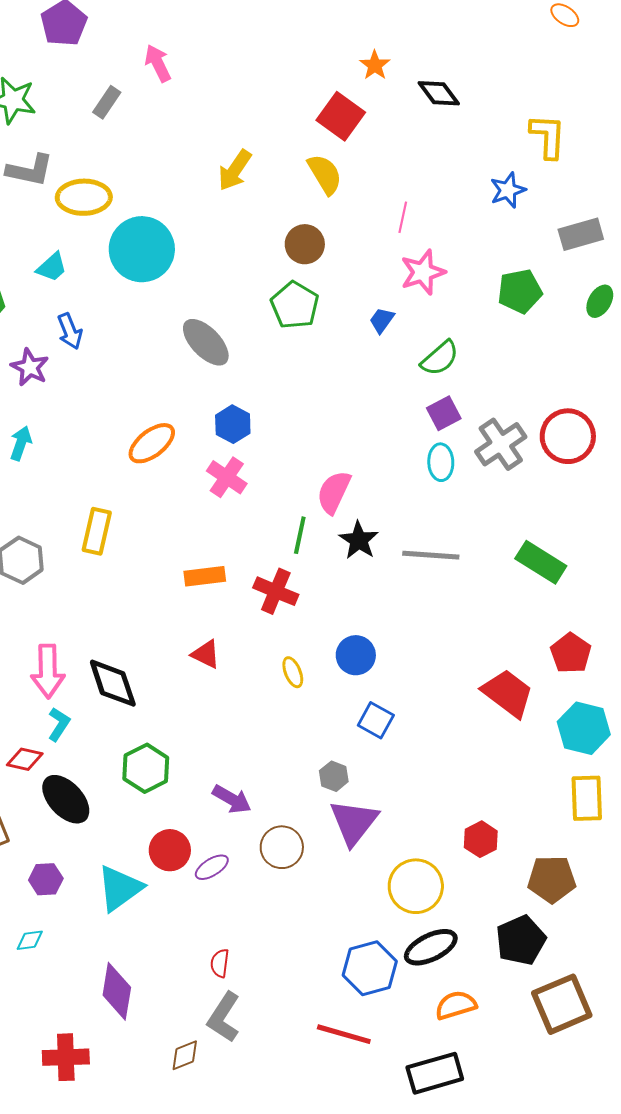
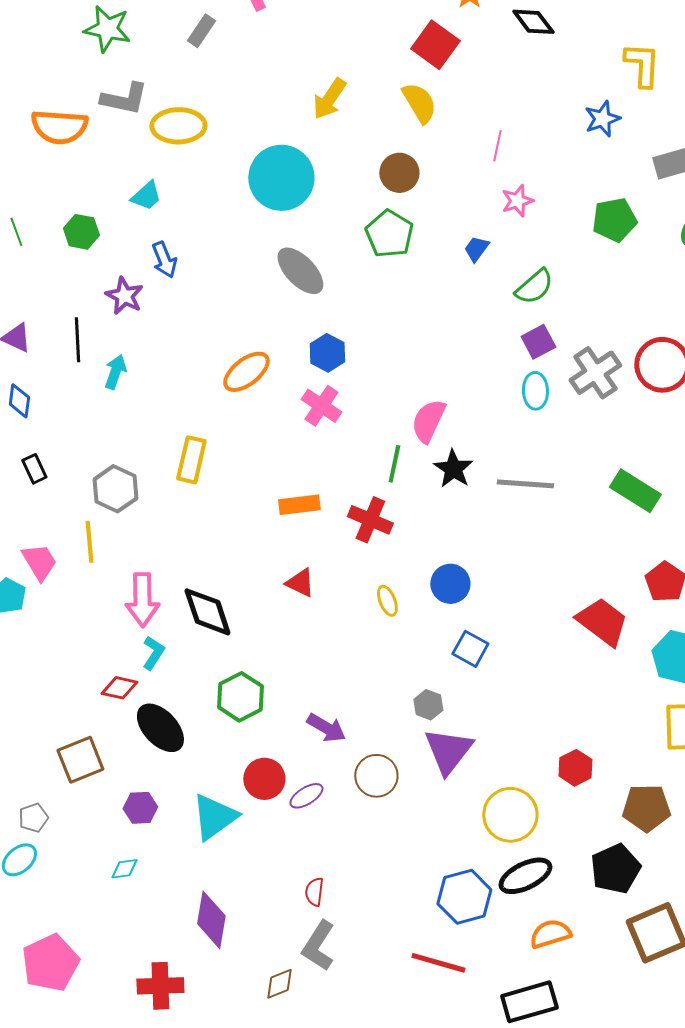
cyan circle: (142, 249) -> (281, 178), moved
pink star: (423, 272) -> (517, 201), size x0.7

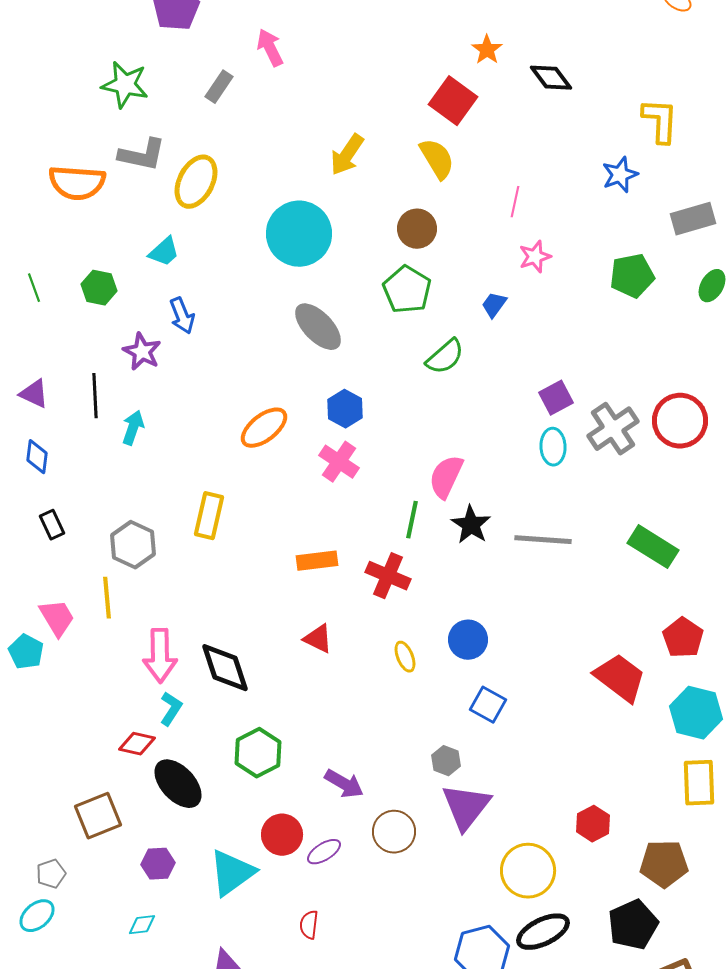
yellow ellipse: (178, 126) -> (196, 182), turned -62
green semicircle: (534, 287) -> (445, 357), moved
red semicircle: (314, 892) -> (309, 925), moved

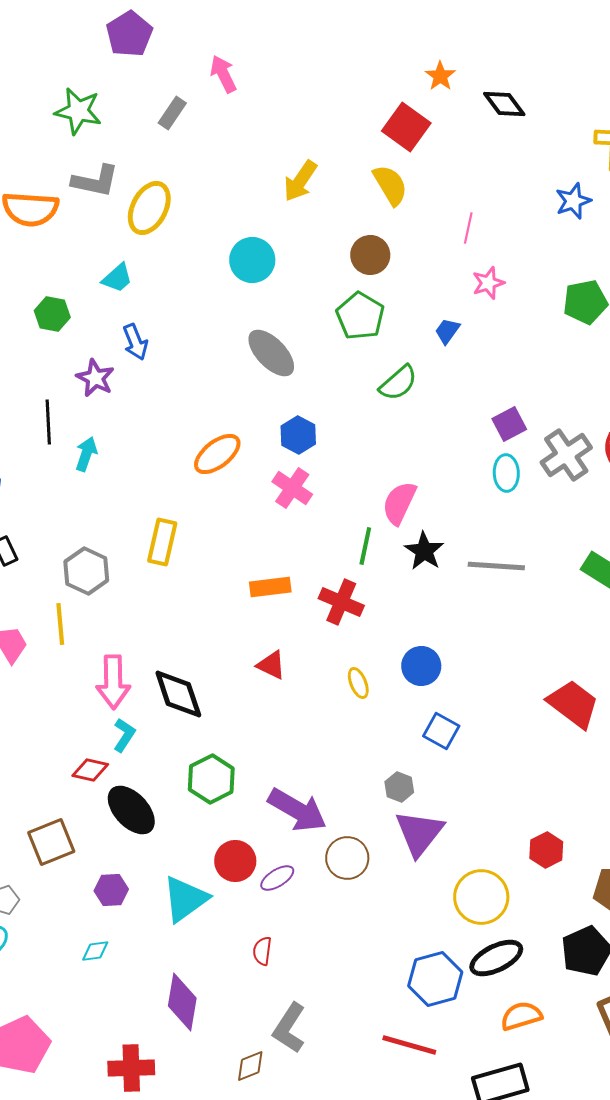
cyan circle: (299, 234) -> (252, 260), size x0.7
purple arrow: (344, 784) -> (297, 810), size x1.5

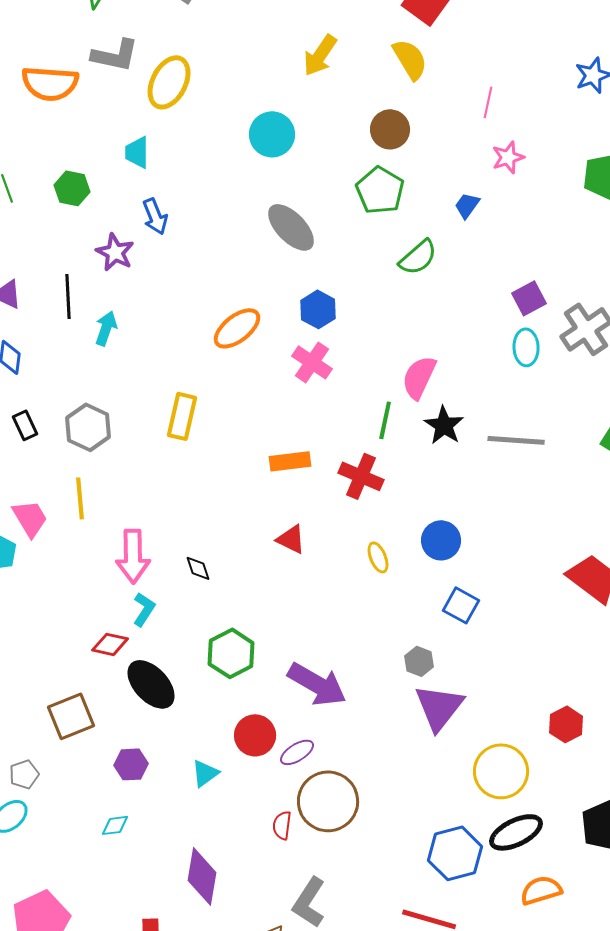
cyan trapezoid: (117, 278) -> (137, 152), turned 132
gray hexagon: (86, 571) -> (88, 427), moved
black diamond: (178, 694) -> (198, 568), size x0.5
brown circle: (347, 858) -> (328, 801), moved, size x1.4
cyan triangle: (185, 899) -> (205, 773), size x0.6

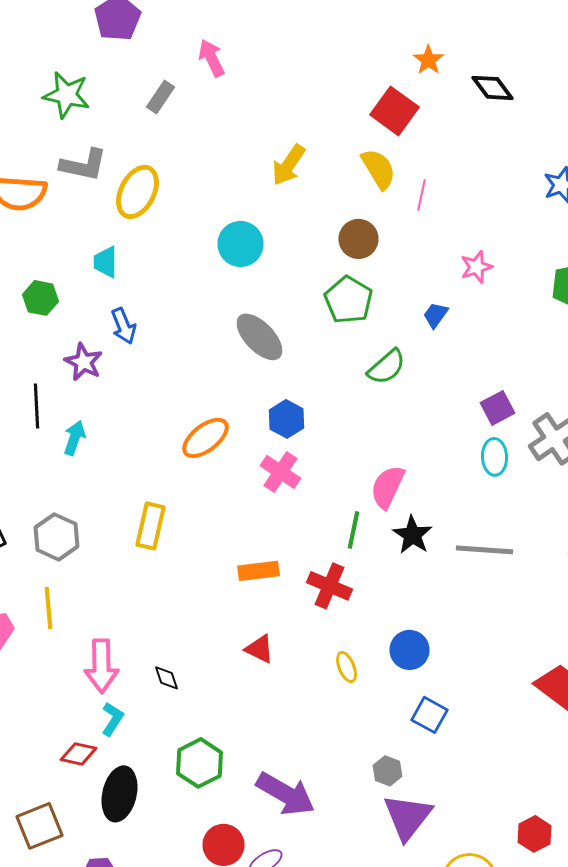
pink line: (488, 102) -> (422, 195), moved
black ellipse: (151, 684) -> (120, 794), turned 56

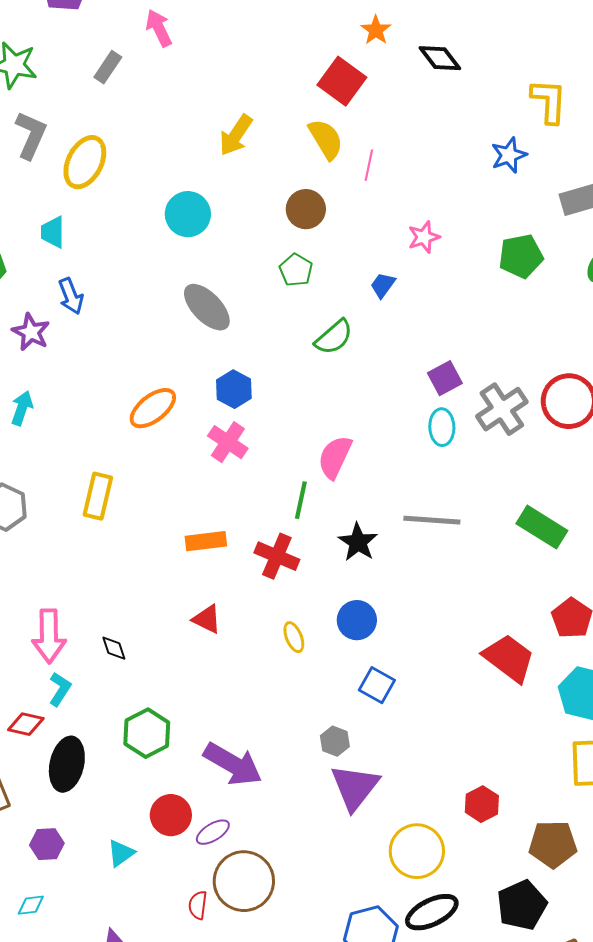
gray L-shape: (84, 165) -> (31, 135), turned -78
green pentagon: (348, 300) -> (296, 270), size x0.7
black star: (412, 535) -> (358, 542), moved

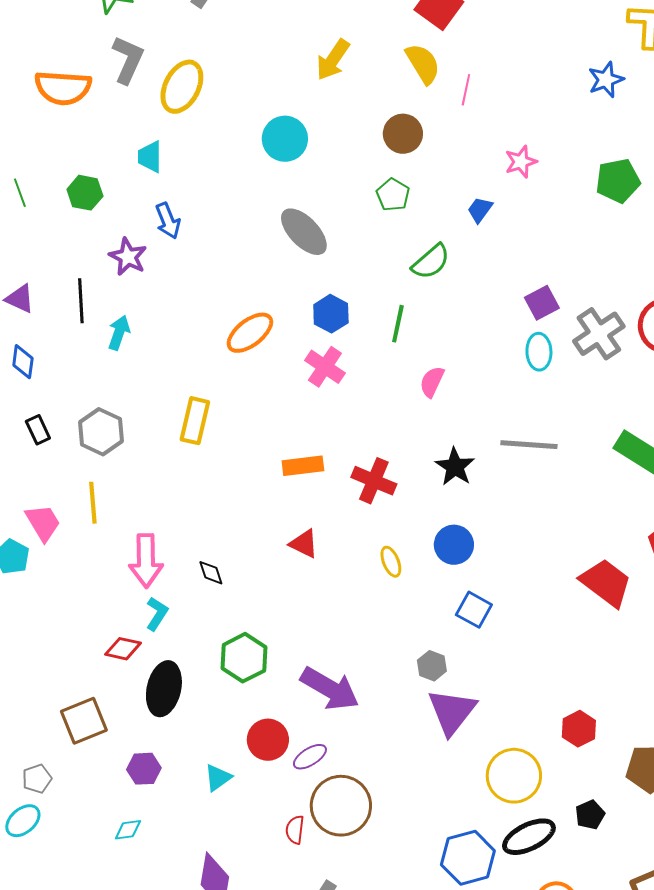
pink semicircle: (335, 457) -> (432, 382), size x0.7
green line: (301, 500) -> (398, 324), moved
black pentagon: (522, 905) -> (590, 815), moved, size x0.6

